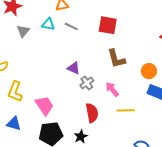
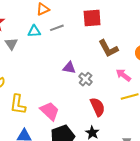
gray line: (71, 26) -> (57, 28), turned -32
pink arrow: (112, 89) -> (123, 75), moved

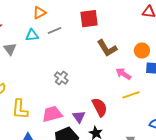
purple triangle: (69, 68) -> (79, 117), moved, turned 48
gray cross: (86, 79) -> (61, 78), moved
pink trapezoid: (50, 111) -> (52, 114), turned -55

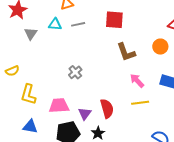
orange circle: (142, 50) -> (160, 47), moved

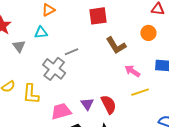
gray line: (78, 24) -> (72, 52), moved
gray cross: (75, 72) -> (54, 69), moved, size x1.6
yellow L-shape: (28, 94) -> (31, 94), moved
purple triangle: (85, 114) -> (87, 104), moved

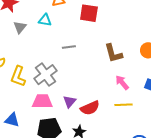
red square: (98, 16) -> (89, 13), moved
gray cross: (54, 69) -> (46, 75), moved
red semicircle: (109, 104) -> (90, 108), turned 78

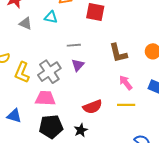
gray triangle: (20, 27) -> (26, 23), turned -48
purple triangle: (70, 102) -> (78, 65), moved

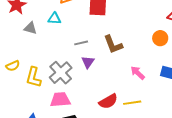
brown L-shape: (118, 53) -> (113, 44), moved
yellow line: (126, 105) -> (132, 103), moved

